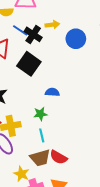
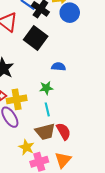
blue circle: (76, 39) -> (70, 13), moved
red semicircle: (59, 157) -> (64, 131), turned -150

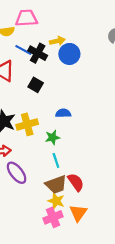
black square: (36, 38) -> (36, 85), size x0.6
yellow cross: (17, 99) -> (27, 124), moved
yellow star: (26, 147) -> (56, 201), moved

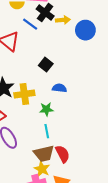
black cross: (38, 53) -> (45, 13), moved
blue circle: (69, 54) -> (85, 30), moved
black square: (36, 85) -> (46, 65), moved

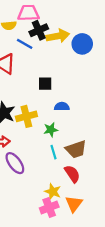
black cross: (45, 13) -> (39, 30), turned 36
yellow arrow: (63, 20) -> (58, 36), size x1.5
black square: (46, 65) -> (45, 84), turned -32
brown trapezoid: (44, 154) -> (76, 149), moved

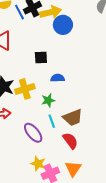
blue line: (25, 44) -> (20, 12), moved, turned 35
blue circle: (82, 44) -> (63, 25), moved
purple ellipse: (15, 163) -> (33, 133), moved
yellow star: (53, 192) -> (38, 164), moved

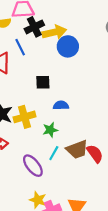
blue line: (20, 12) -> (20, 47), moved
cyan line: (52, 121) -> (54, 153), turned 48
red semicircle: (70, 141) -> (95, 154), moved

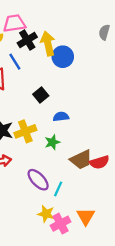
yellow arrow: (54, 32) -> (48, 44), turned -85
black square: (43, 82) -> (41, 95), turned -32
cyan line: (54, 153) -> (58, 189), moved
red semicircle: (95, 154) -> (99, 162), turned 114

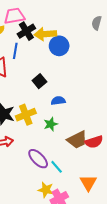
yellow arrow: (48, 44) -> (45, 34), turned -80
blue line: (15, 62) -> (15, 51), turned 42
cyan line: (58, 189) -> (57, 167), turned -64
orange triangle: (86, 217) -> (88, 183), moved

